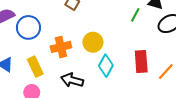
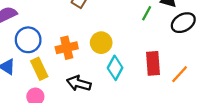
blue circle: (28, 27) -> (28, 40), moved

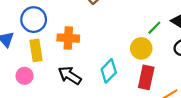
yellow circle: (101, 43) -> (141, 48), moved

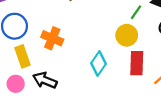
orange cross: (68, 38) -> (52, 38), turned 30
black arrow: (70, 75) -> (45, 80), moved

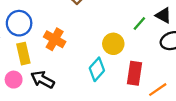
yellow circle: (127, 35) -> (113, 44), moved

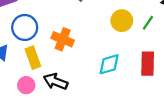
green line: (139, 24) -> (148, 23), moved
yellow circle: (113, 44) -> (122, 21), moved
cyan diamond: (97, 69) -> (109, 64), turned 40

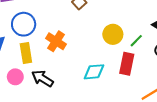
red rectangle: (148, 64) -> (127, 64), moved

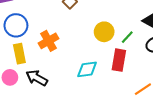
orange cross: (56, 41) -> (49, 41), turned 30

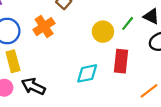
green line: (127, 37) -> (128, 23), moved
orange cross: (49, 41) -> (44, 27), moved

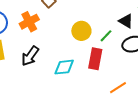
green line: (128, 23) -> (106, 36), moved
black arrow: (33, 86) -> (30, 56), moved, turned -85

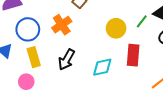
green line: (106, 36) -> (142, 21), moved

